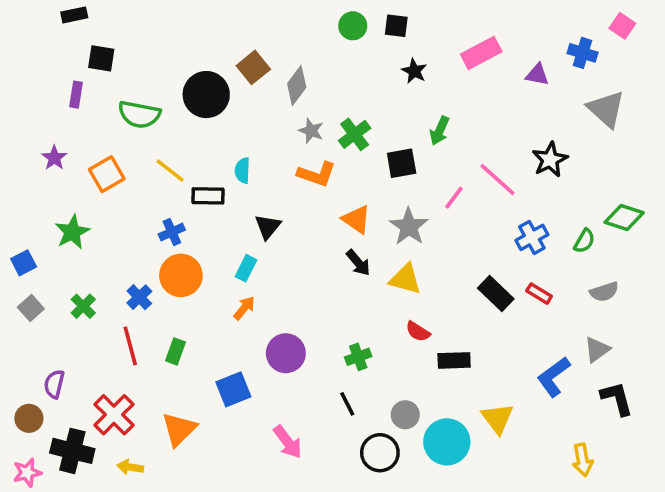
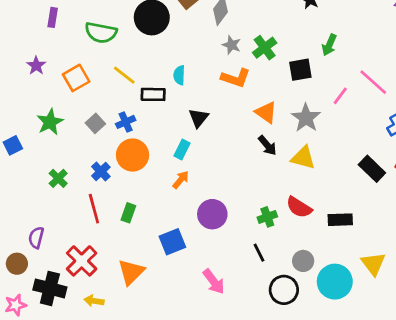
gray square: (31, 308) -> (95, 123), moved
red semicircle: (418, 332) -> (299, 207), moved, size x1.4

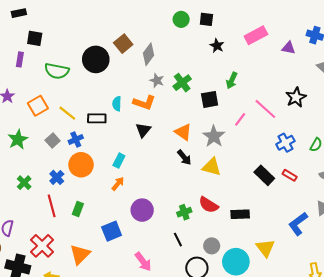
yellow line: (124, 75) -> (67, 113), moved
orange L-shape: (236, 78) -> (144, 103), moved
black triangle: (199, 118) -> (143, 130), moved

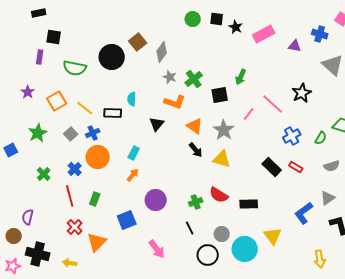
black star: (217, 46) -> (236, 27), moved
orange L-shape: (144, 103) -> (175, 102), moved
red cross: (42, 246) -> (75, 227), moved, size x0.7

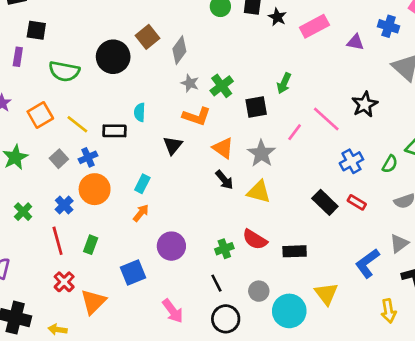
black circle: (208, 255) -> (226, 319), moved
yellow arrow: (320, 259) -> (389, 311), moved

